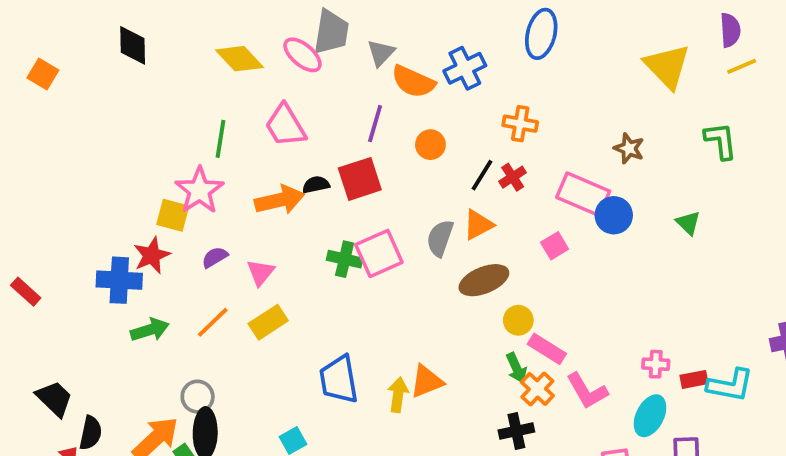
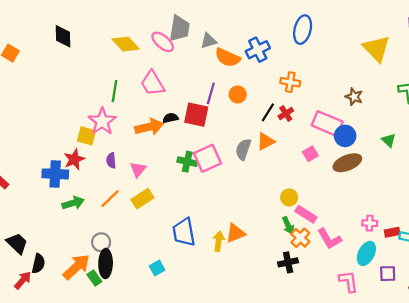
gray triangle: (381, 53) -> (209, 41), turned 30
purple line: (375, 124) -> (211, 93), moved
red square: (360, 179) -> (196, 115), turned 30
purple semicircle: (215, 257) -> (111, 161), turned -64
brown ellipse: (484, 280) -> (347, 163), moved

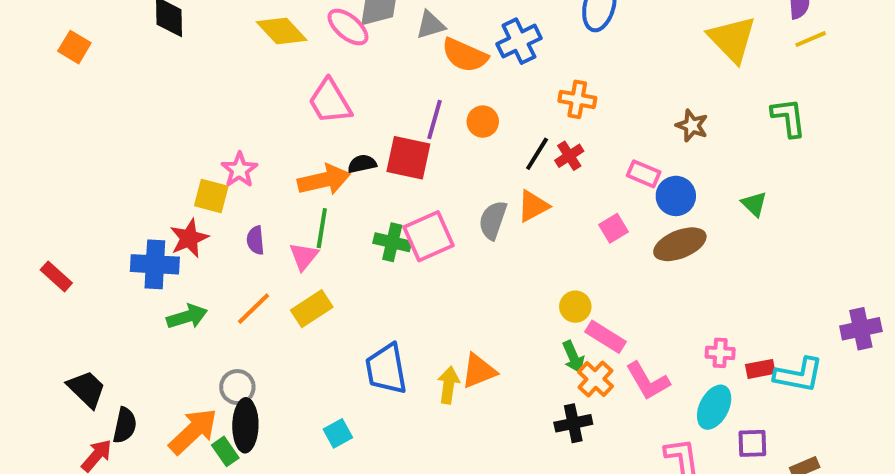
green line: (115, 91) -> (322, 228), moved
pink star: (102, 121) -> (239, 170), size x0.7
pink rectangle: (327, 124) -> (644, 174), size x0.6

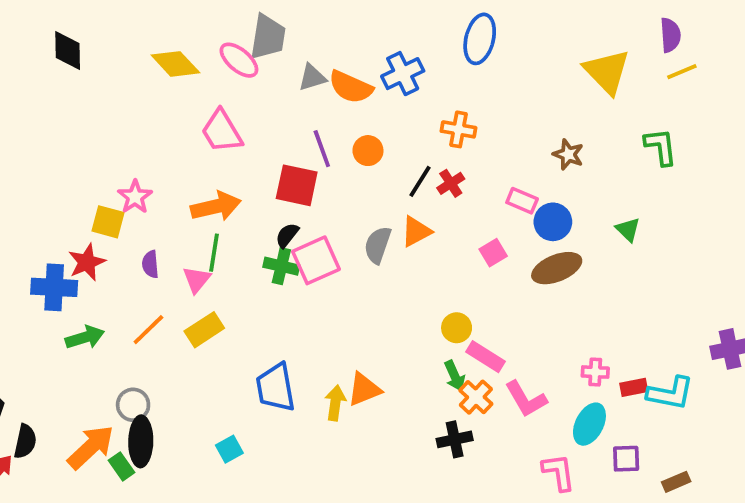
gray triangle: (430, 25) -> (312, 77), moved
purple line: (434, 120) -> (322, 149), turned -36
black semicircle: (362, 164) -> (287, 235), moved, turned -40

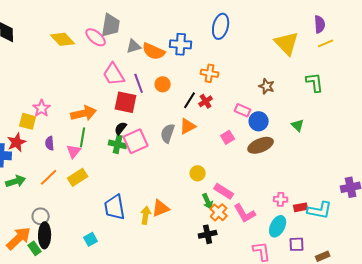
blue cross: (403, 74) -> (181, 44), turned 30
pink trapezoid: (222, 131) -> (114, 74), moved
yellow circle: (457, 328) -> (198, 173), moved

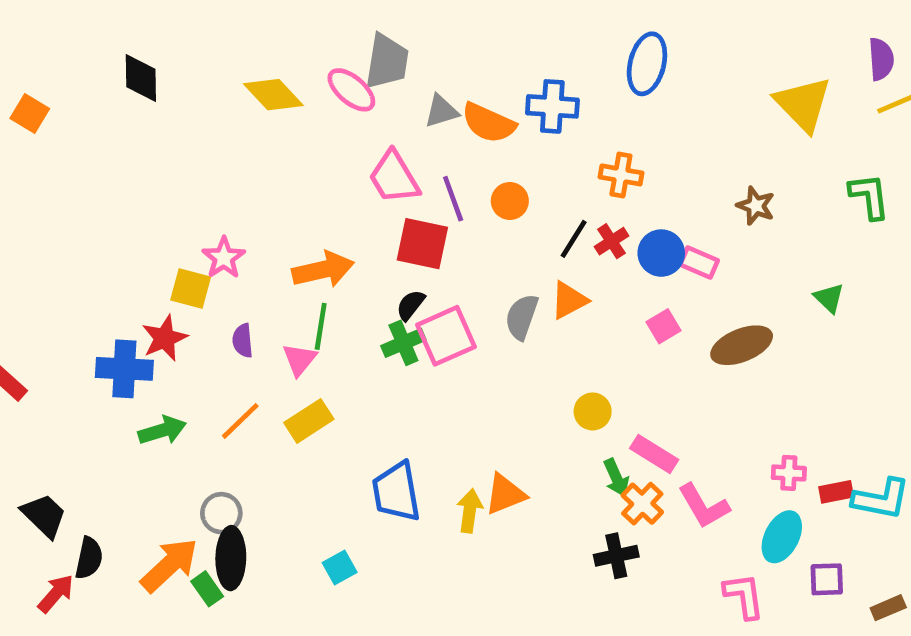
blue circle: (259, 121) -> (661, 253), moved
green cross: (118, 144) -> (403, 343), turned -36

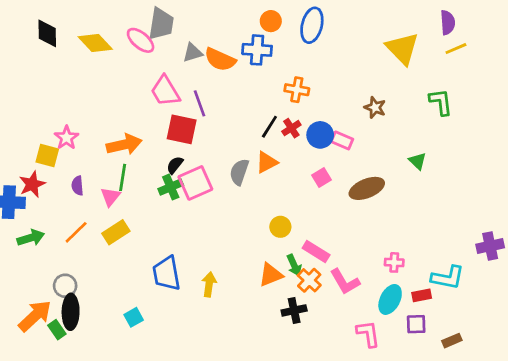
black diamond: (141, 78) -> (47, 33), moved
orange circle: (510, 201) -> (271, 21), moved
red rectangle: (836, 492) -> (422, 295), moved
orange triangle: (505, 494) -> (271, 275), moved

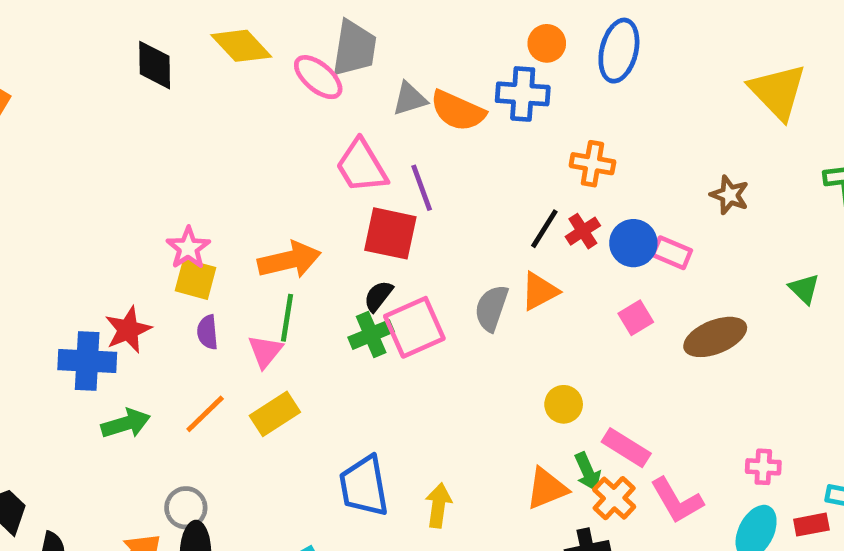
yellow diamond: (95, 43) -> (241, 46), moved
yellow square: (47, 155) -> (195, 279), moved

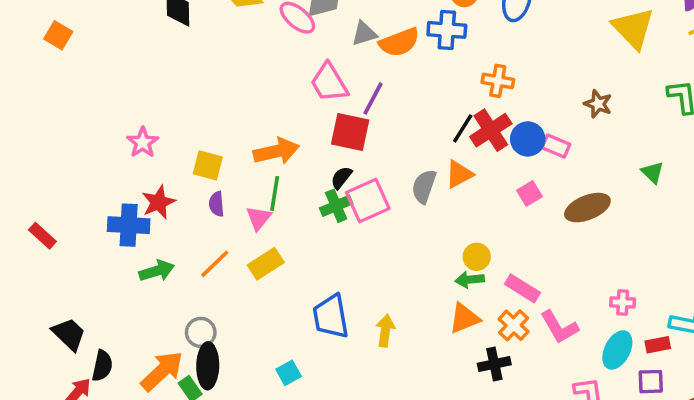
orange semicircle: (458, 111) -> (399, 42), turned -45
purple line: (422, 188) -> (373, 99), turned 48
red cross: (583, 231) -> (491, 130), size x1.6
pink star: (188, 248) -> (143, 142), moved
green arrow: (588, 472) -> (470, 280), moved, turned 108

